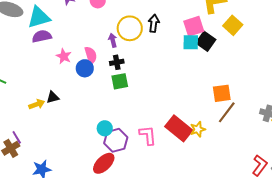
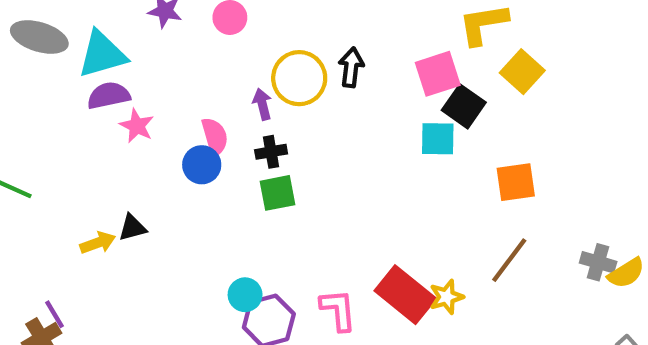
cyan square: (191, 42) -> (438, 139), moved
pink star: (64, 56) -> (137, 126), moved
orange square: (222, 93) -> (516, 182), moved

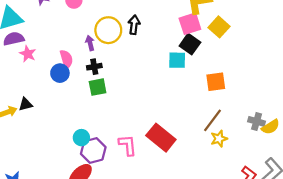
pink square: (438, 74) -> (190, 24), moved
yellow star: (446, 297) -> (219, 139), moved

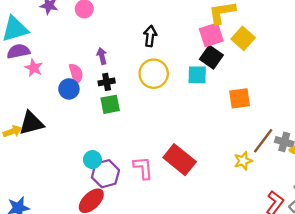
yellow circle: (108, 30) -> (154, 74), moved
black triangle: (26, 104) -> (31, 123), size x1.6
brown line: (213, 120) -> (263, 141), moved

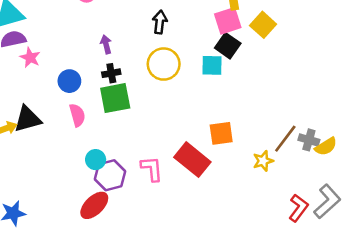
pink semicircle: (76, 74) -> (77, 115), moved
orange square: (240, 98) -> (221, 133), moved
green square: (110, 104) -> (115, 98), size x1.4

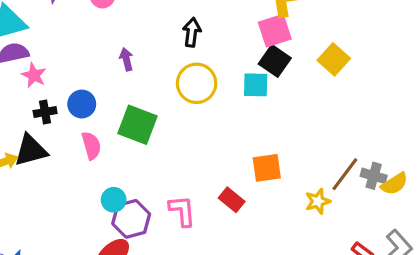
yellow square: (263, 25) -> (334, 59), moved
black cross: (111, 73) -> (45, 112), moved
green square: (115, 98) -> (138, 125), turned 32
red rectangle: (192, 160) -> (232, 200), size x0.6

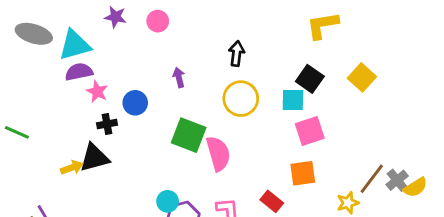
pink square: (275, 31) -> (310, 131), moved
blue circle: (82, 104) -> (135, 103), moved
pink semicircle: (91, 146) -> (218, 153), moved, size x1.4
gray cross: (374, 176) -> (397, 180), turned 35

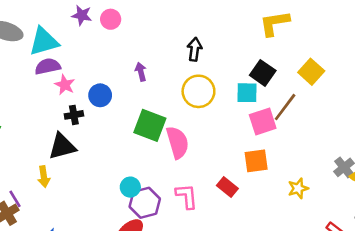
pink circle: (158, 21) -> (111, 19), moved
yellow arrow: (72, 168) -> (44, 177), moved, turned 102
brown line: (372, 179) -> (285, 107), moved

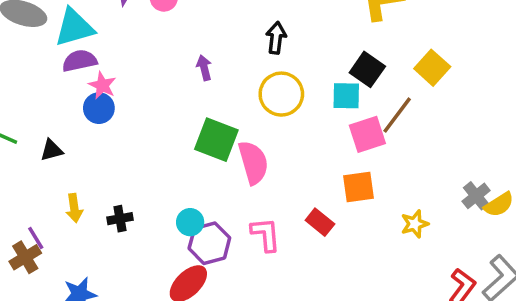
blue circle: (100, 95) -> (99, 108), moved
black cross: (74, 115) -> (120, 219), moved
black triangle: (62, 146) -> (51, 150), moved, size x0.6

